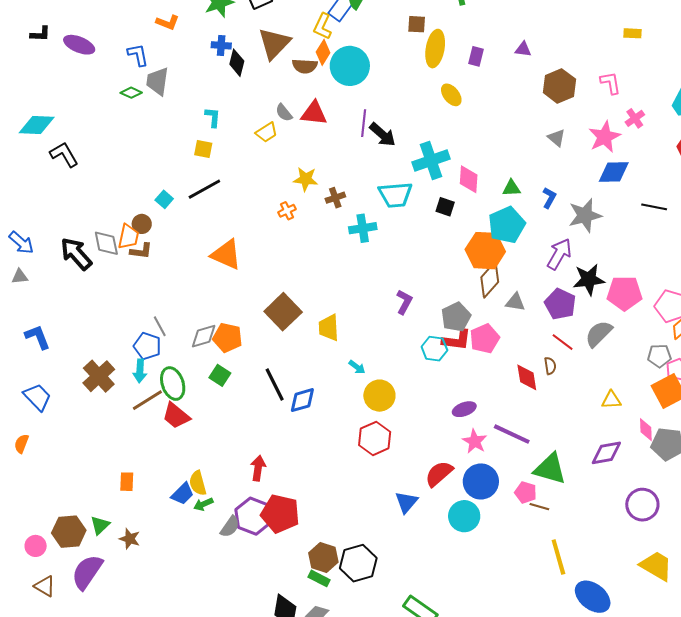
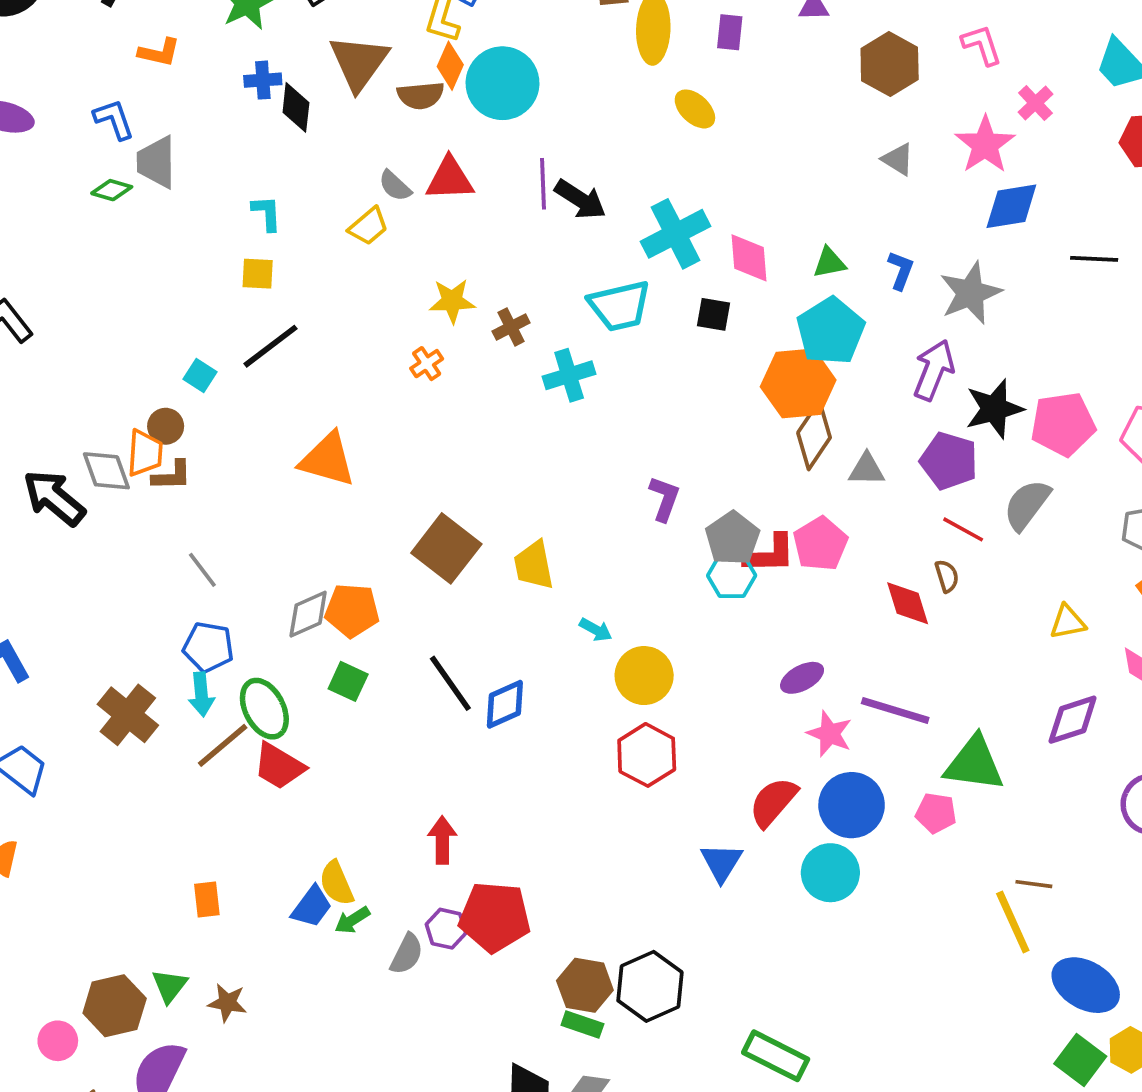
gray pentagon: (456, 317) -> (732, 538), moved
gray line: (160, 326) -> (202, 570), moved
brown line: (539, 507) -> (1034, 884), moved
purple hexagon: (253, 516) -> (446, 929), size x0.6

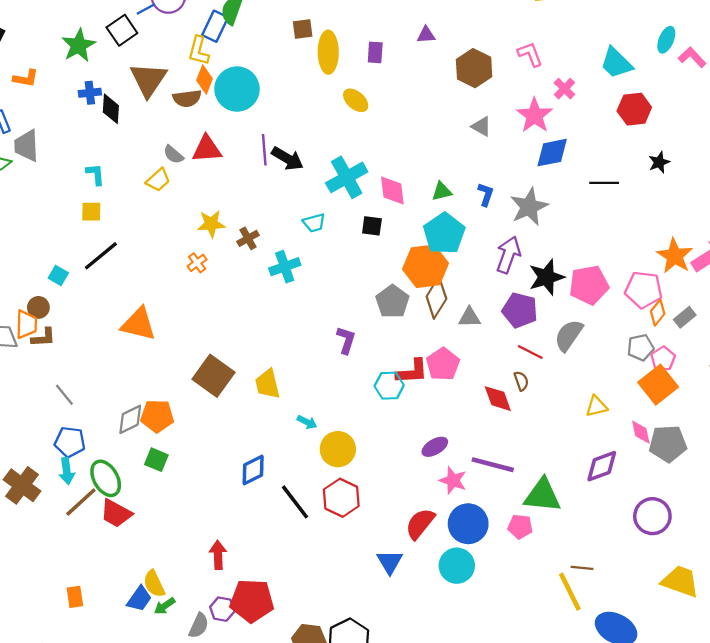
cyan trapezoid: (620, 306) -> (314, 223), size x0.6
gray pentagon: (732, 538) -> (392, 301), moved
black line: (450, 683) -> (295, 502), moved

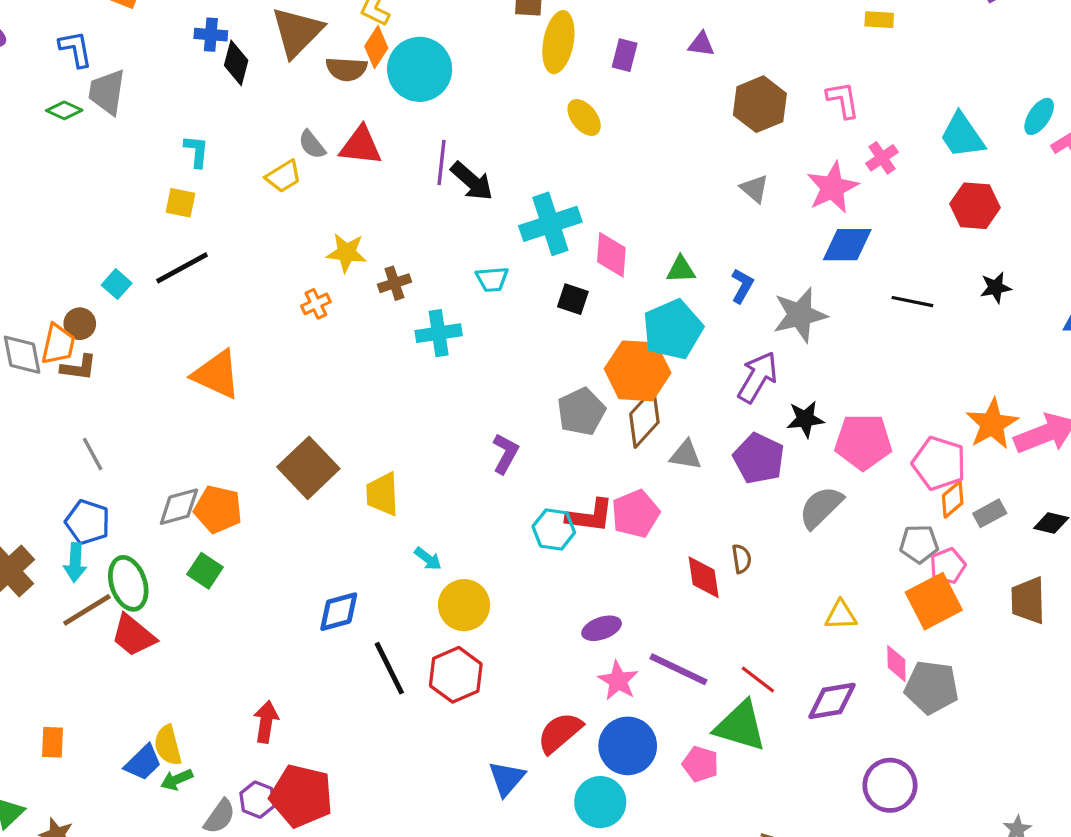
black star: (546, 277) -> (805, 419), size x0.7
red line: (530, 352) -> (758, 679), moved

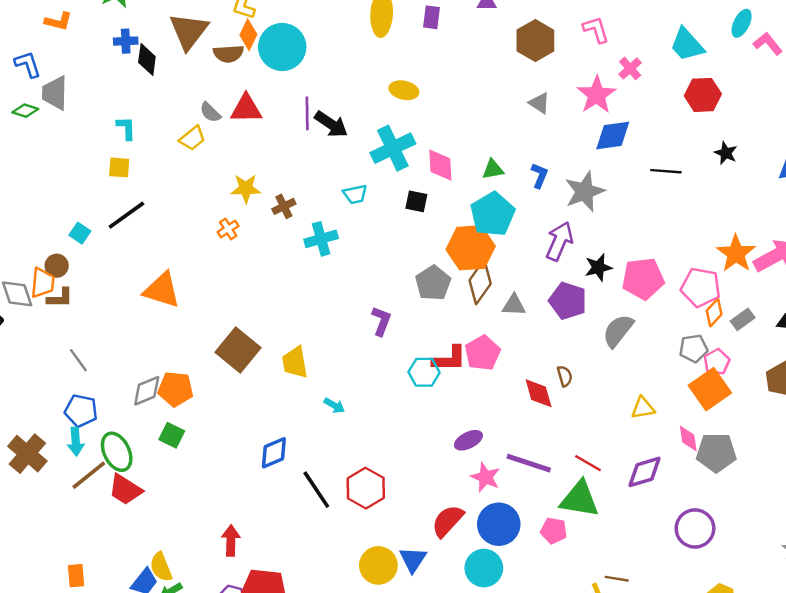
yellow ellipse: (584, 118) -> (404, 90), moved, turned -32
black star: (996, 288) -> (726, 153), turned -30
yellow circle: (464, 605) -> (378, 565), moved

